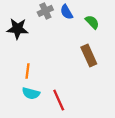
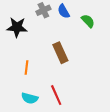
brown rectangle: (89, 55) -> (60, 53), moved
cyan semicircle: (31, 93) -> (30, 98), moved

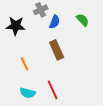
blue semicircle: (64, 11) -> (55, 22), moved, turned -128
orange line: (26, 67) -> (25, 64), turned -32

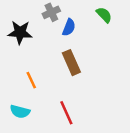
green semicircle: (83, 20) -> (104, 15), moved
cyan semicircle: (28, 93) -> (20, 112), moved

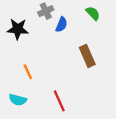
brown rectangle: (71, 63) -> (87, 56), moved

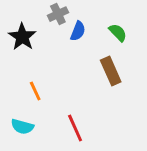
green semicircle: (93, 13) -> (118, 33), moved
black star: (18, 29) -> (22, 37), turned 30

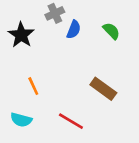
brown rectangle: (111, 71) -> (103, 89), moved, turned -30
red line: (75, 128) -> (71, 121), turned -35

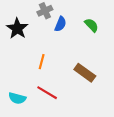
orange line: (33, 86) -> (42, 62), moved, turned 40
red line: (71, 121) -> (47, 93), moved

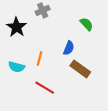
blue semicircle: (60, 24) -> (69, 48), moved
cyan semicircle: (17, 98) -> (17, 67), moved

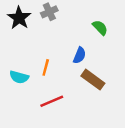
black star: (17, 27) -> (19, 18), moved
red line: (45, 88) -> (52, 101), turned -54

